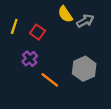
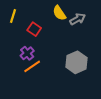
yellow line: (14, 26) -> (13, 16), moved
orange line: (50, 80) -> (32, 66), moved, turned -72

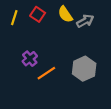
red square: (34, 29) -> (38, 14), moved
orange line: (32, 66) -> (46, 73), moved

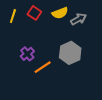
yellow semicircle: (65, 14) -> (60, 13), turned -77
gray hexagon: (84, 69) -> (70, 53), moved

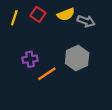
gray arrow: (78, 19) -> (86, 21), turned 49
purple cross: (27, 54) -> (30, 59), turned 32

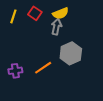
gray arrow: (86, 21) -> (56, 27), moved, turned -98
purple cross: (30, 59) -> (15, 71), moved

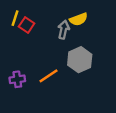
red square: (35, 13) -> (27, 25), moved
yellow semicircle: (61, 13) -> (79, 19), moved

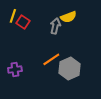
gray hexagon: (80, 60) -> (69, 68), moved
orange line: (49, 76) -> (51, 59), moved

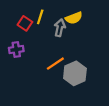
yellow line: (13, 16) -> (40, 17), moved
purple cross: (15, 69) -> (16, 49), moved

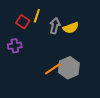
yellow semicircle: (74, 18) -> (71, 28), moved
orange line: (55, 64) -> (53, 69), moved

